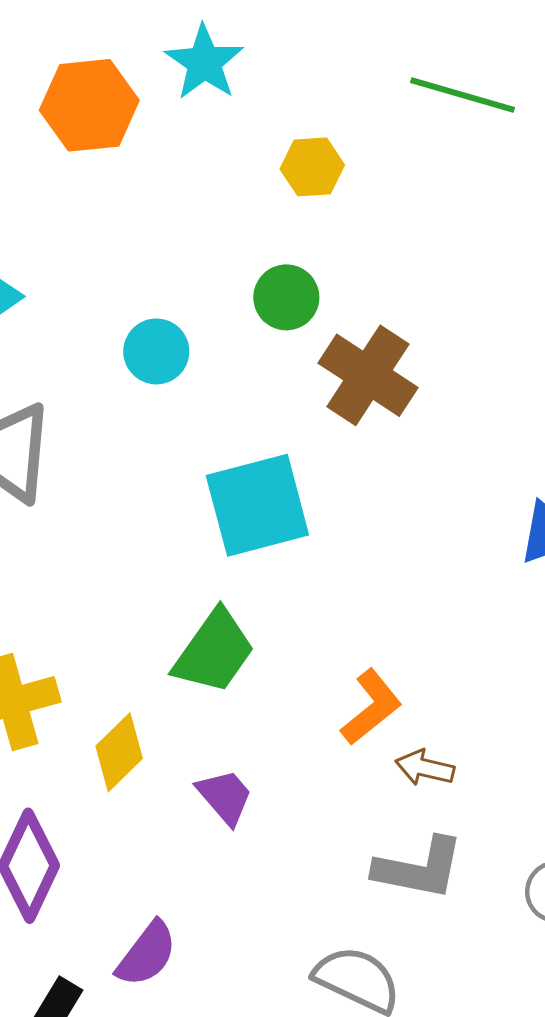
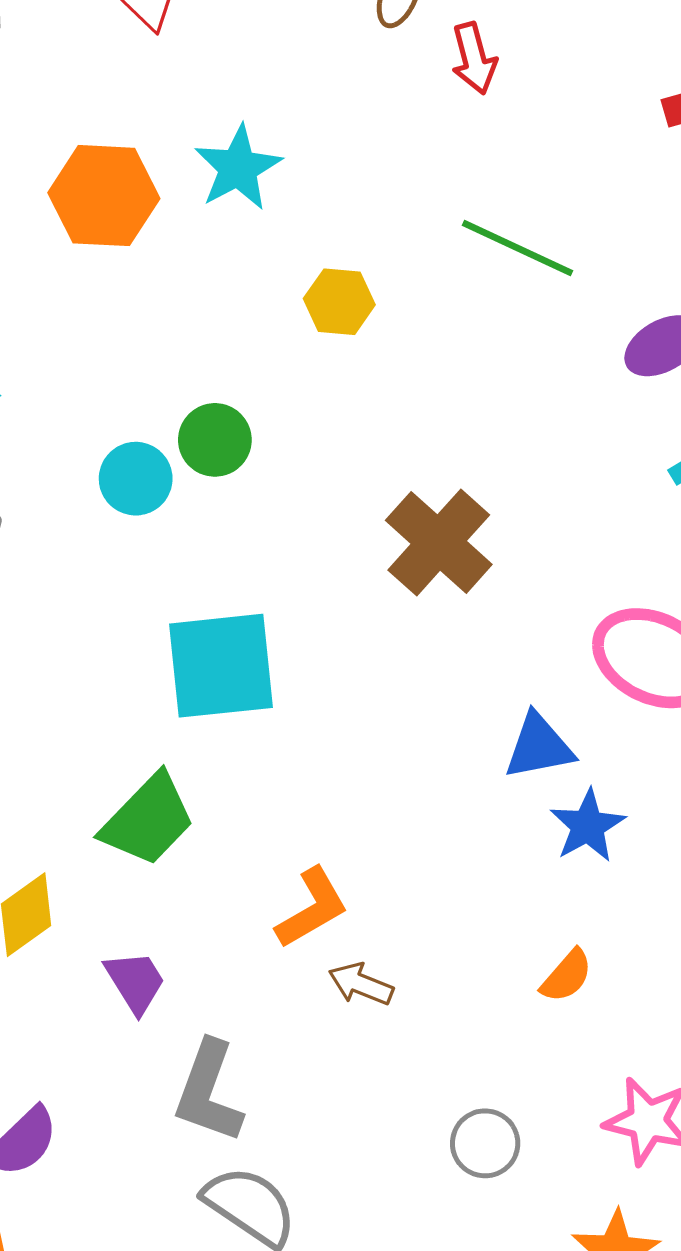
green circle: (286, 297) -> (215, 440), moved
brown cross: (368, 375) -> (439, 542), moved
gray L-shape: (419, 868) -> (209, 1092), moved, turned 90

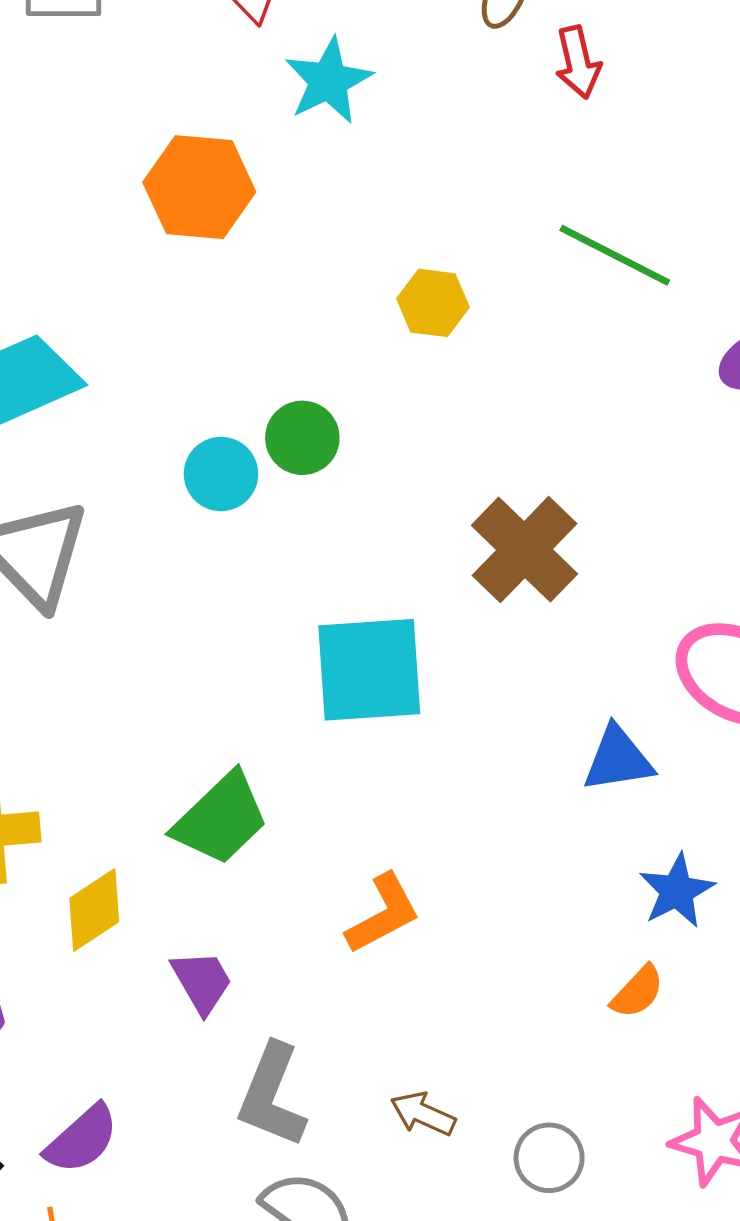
cyan star: (238, 168) -> (328, 81), moved
cyan square: (221, 666) -> (369, 670), moved
blue star: (588, 826) -> (677, 891), moved
brown arrow: (361, 984) -> (423, 1114), moved

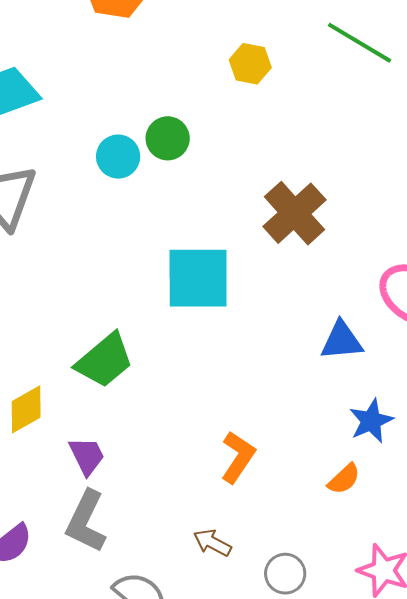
orange L-shape: (383, 914) -> (238, 457), moved, turned -32
gray L-shape: (272, 1095) -> (86, 521), moved

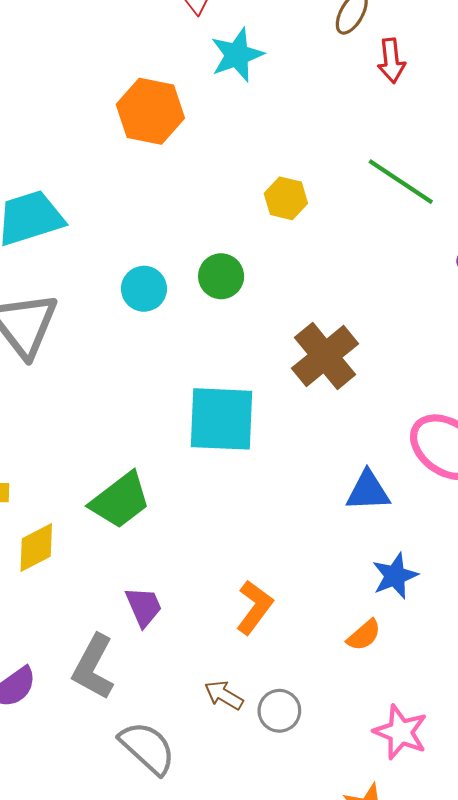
green circle: (168, 138) -> (221, 276), moved
purple trapezoid: (87, 456) -> (144, 607), moved
gray circle: (285, 574) -> (279, 711), moved

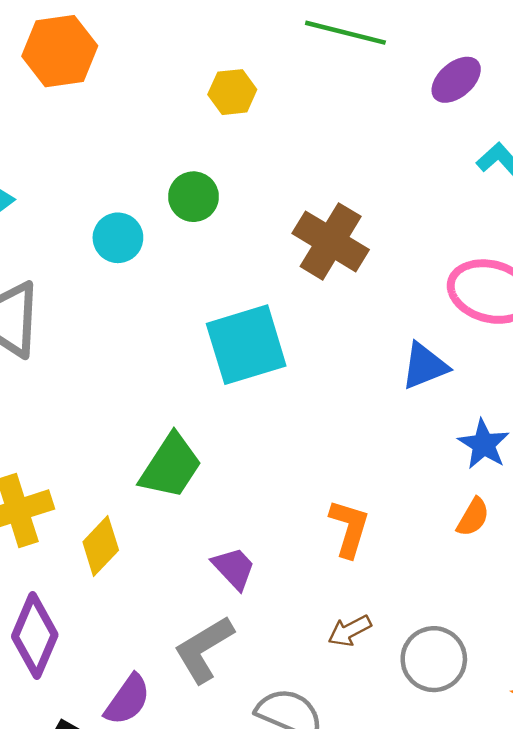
gray L-shape: (93, 667) -> (204, 649), turned 50
brown arrow: (224, 695) -> (350, 631), turned -39
gray circle: (279, 711) -> (434, 659), moved, size x1.4

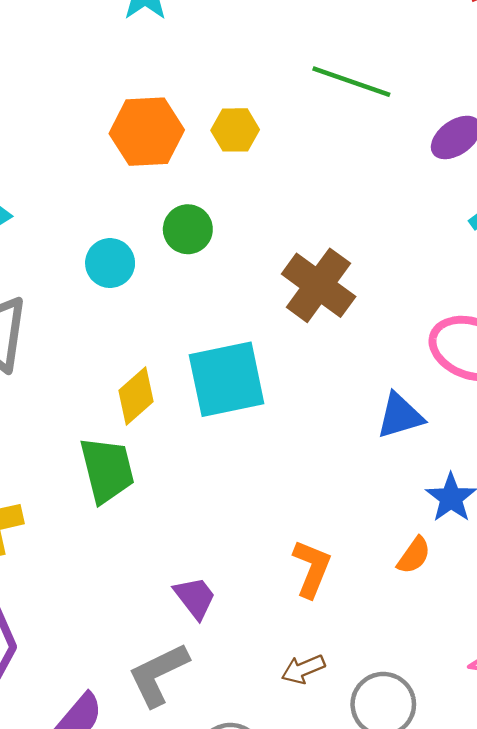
orange hexagon: (60, 51) -> (147, 132), moved
green trapezoid: (171, 466) -> (107, 470), moved, turned -52
orange semicircle: (473, 517) -> (414, 555), moved
yellow diamond: (101, 546) -> (136, 396), moved

